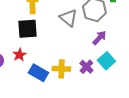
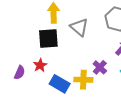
gray triangle: (68, 18) -> (79, 27), moved
purple cross: (86, 67) -> (100, 67), moved

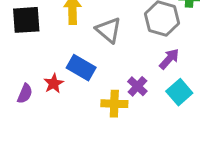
black square: (48, 39) -> (26, 20), moved
blue rectangle: (60, 84) -> (81, 68), moved

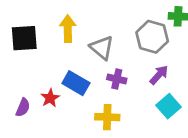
purple cross: (137, 86) -> (117, 79), moved, turned -30

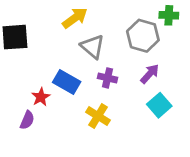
yellow arrow: (68, 29) -> (75, 18), moved, turned 55
purple semicircle: (23, 108) -> (27, 120), moved
yellow cross: (107, 117) -> (98, 116), turned 30

